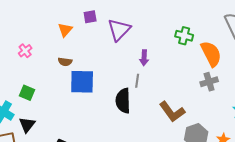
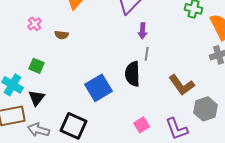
purple arrow: (144, 58) -> (143, 31), moved
brown semicircle: (65, 62) -> (62, 35), moved
blue square: (82, 82) -> (99, 88), moved, turned -32

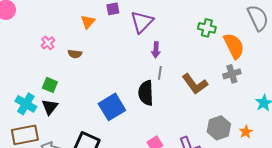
brown L-shape: (182, 85) -> (195, 84), moved
black triangle: (37, 98) -> (50, 107), moved

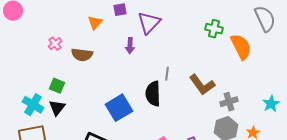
purple arrow: (156, 50) -> (130, 46), moved
brown semicircle: (75, 54) -> (82, 55), size x1.5
gray cross: (232, 74) -> (229, 102), moved

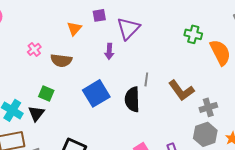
green square: (57, 86) -> (46, 93), moved
blue square: (119, 108) -> (96, 93), moved

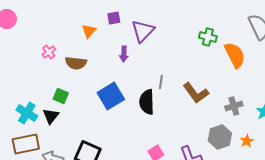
gray cross: (208, 107) -> (234, 106), moved

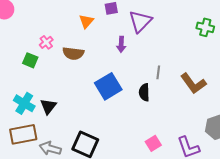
green square: (61, 96) -> (30, 60), moved
black semicircle: (147, 102) -> (144, 92), size x0.7

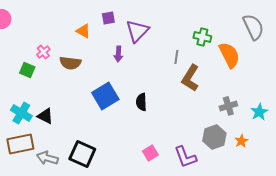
orange triangle: (86, 21) -> (83, 31), turned -42
gray line: (158, 72) -> (176, 57), moved
brown L-shape: (193, 83) -> (190, 78), moved, turned 68
black triangle: (48, 106) -> (45, 116), turned -42

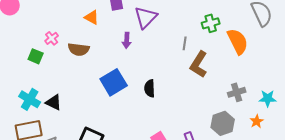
green cross: (202, 37) -> (211, 23), turned -30
cyan star: (259, 112) -> (268, 98), turned 30
orange star: (241, 141) -> (257, 121), moved

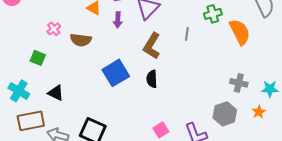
purple arrow: (127, 40) -> (118, 20), moved
green square: (36, 56) -> (38, 58), moved
brown L-shape: (199, 64) -> (152, 46), moved
gray cross: (237, 92) -> (239, 83), turned 30
cyan cross: (30, 99) -> (19, 91), moved

